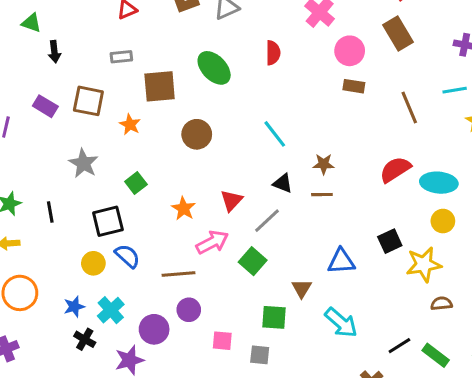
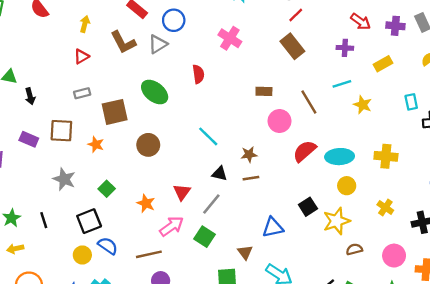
pink circle: (350, 51) -> (280, 121), moved

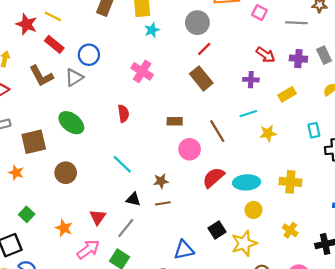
red semicircle: (198, 74) -> (123, 114), moved
yellow star: (363, 105) -> (268, 133), turned -30

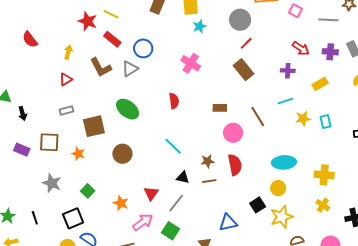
cyan rectangle: (314, 130) -> (325, 122), moved
red semicircle: (213, 177) -> (235, 165), moved, turned 120
yellow cross: (290, 182) -> (324, 175), moved
yellow circle: (253, 210) -> (278, 188), moved

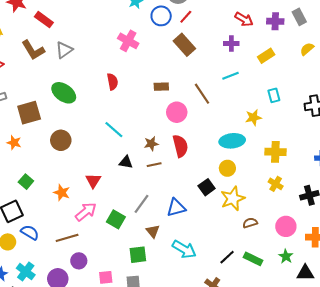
blue circle: (143, 48) -> (161, 16), moved
yellow star: (303, 119) -> (253, 117), moved
gray line: (176, 203) -> (141, 204), moved

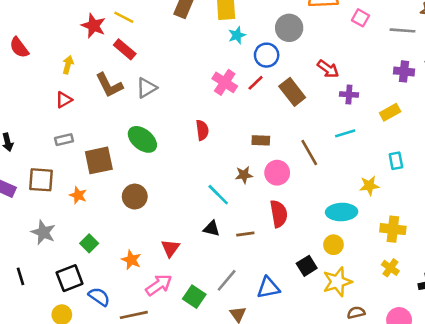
red line: (186, 17) -> (256, 83), moved
red arrow: (244, 19) -> (328, 69), moved
cyan line: (114, 130) -> (218, 195), moved
brown star: (151, 144) -> (244, 175), moved
blue semicircle: (30, 232) -> (99, 297), moved

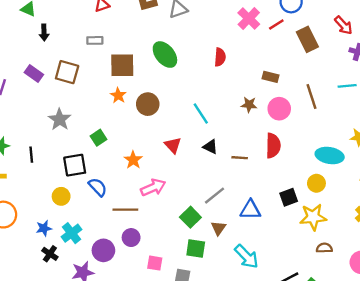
orange star: (78, 195) -> (118, 95), moved
cyan line: (218, 195) -> (201, 114), moved
red triangle: (170, 248) -> (173, 145), moved, turned -30
green square: (194, 297) -> (190, 217), moved

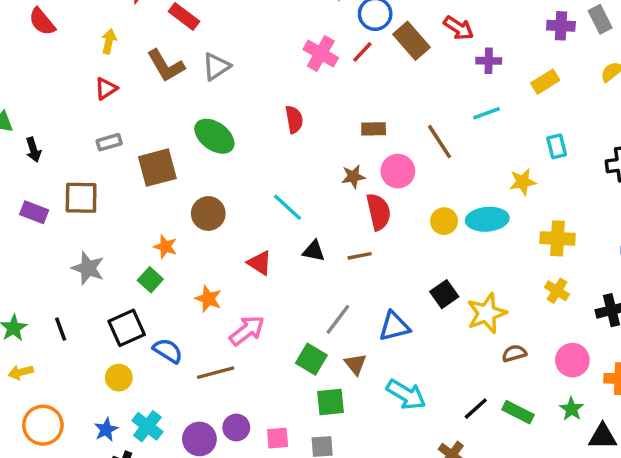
brown rectangle: (307, 39) -> (411, 41), moved
orange star: (118, 95) -> (165, 247), moved
red semicircle: (273, 146) -> (379, 212), moved
yellow circle: (316, 183) -> (444, 221), moved
purple circle: (131, 238) -> (236, 428), moved

